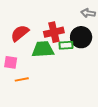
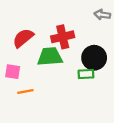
black circle: (81, 37) -> (94, 58), moved
green rectangle: (66, 45) -> (86, 74), moved

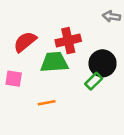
green rectangle: (86, 74) -> (94, 81), turned -42
orange line: (25, 91) -> (47, 103), moved

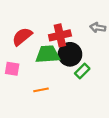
gray arrow: (111, 16) -> (98, 28), moved
black circle: (103, 63) -> (70, 54), moved

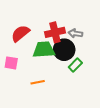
gray arrow: (98, 28) -> (75, 33), moved

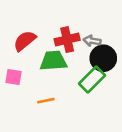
black circle: (64, 50) -> (103, 58), moved
green rectangle: (75, 65) -> (92, 79), size x1.5

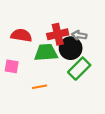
red semicircle: (25, 41) -> (21, 35), turned 48
black circle: (103, 58) -> (71, 48), moved

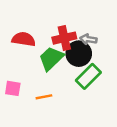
green trapezoid: (46, 52) -> (51, 58), turned -40
pink square: (12, 66) -> (13, 88), moved

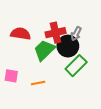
gray arrow: (88, 39) -> (76, 34), turned -72

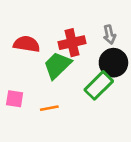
gray arrow: (76, 34) -> (109, 35), moved, turned -40
black circle: (68, 46) -> (113, 63), moved

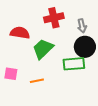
red cross: (72, 43) -> (54, 18), moved
green rectangle: (99, 85) -> (74, 64), turned 40

